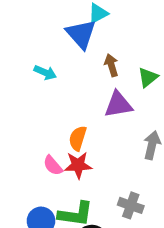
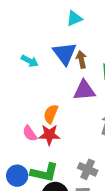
blue triangle: (81, 34) -> (65, 53), moved

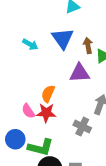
brown arrow: (81, 59) -> (88, 45), moved
gray cross: (88, 169) -> (82, 127), moved
blue circle: (17, 176) -> (15, 139), moved

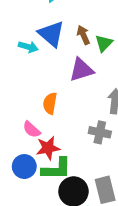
cyan arrow: (30, 44) -> (28, 47), moved
red star: (46, 113) -> (48, 148), moved

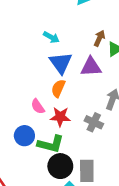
blue triangle: (51, 34) -> (61, 63), moved
brown arrow: (83, 35) -> (99, 38), turned 35
red star: (48, 148) -> (60, 117), moved

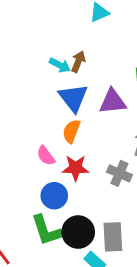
brown arrow: (99, 38) -> (78, 62), moved
blue circle: (24, 136) -> (54, 196), moved
green L-shape: (51, 144) -> (46, 230), moved, turned 60

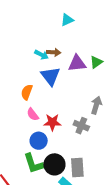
brown arrow: (78, 62) -> (54, 52), turned 72
purple triangle: (113, 101) -> (77, 63), moved
orange semicircle: (71, 131) -> (27, 92), moved

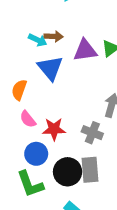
black circle: (54, 164) -> (68, 172), moved
gray rectangle: (77, 167) -> (90, 170), moved

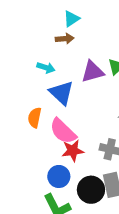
brown arrow: (54, 36) -> (65, 39), moved
pink semicircle: (28, 119) -> (63, 131), moved, size x1.6

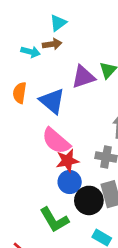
cyan arrow: (46, 68) -> (30, 52), moved
orange semicircle: (35, 118) -> (20, 93), moved
blue circle: (59, 176) -> (70, 182), moved

